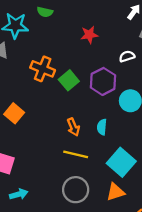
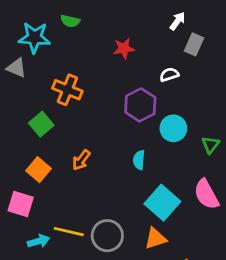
green square: (69, 80) -> (41, 124), moved
orange square: (14, 113) -> (39, 170), moved
orange arrow: (73, 127) -> (81, 160), moved, turned 60
yellow line: (76, 154) -> (69, 232), moved

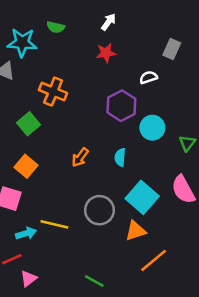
white arrow: (177, 21) -> (109, 22), moved
orange arrow: (81, 160) -> (80, 157), moved
gray circle: (107, 236) -> (99, 210), moved

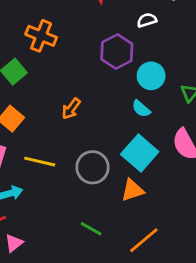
cyan semicircle: (120, 157) -> (141, 109), moved, turned -54
yellow line: (54, 224) -> (40, 162), moved
orange line: (154, 260) -> (144, 240), moved
green line: (94, 281) -> (91, 229), moved

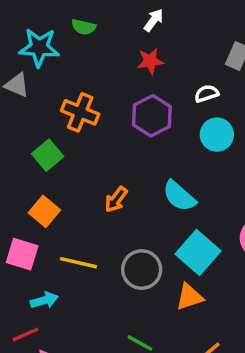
purple hexagon: (117, 52) -> (152, 116), moved
cyan circle: (151, 76) -> (217, 135), moved
cyan semicircle: (141, 109) -> (179, 196), moved, size x1.5

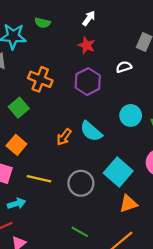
red star: (150, 61) -> (87, 45), turned 30
cyan circle: (217, 135) -> (131, 115), moved
cyan semicircle: (179, 196) -> (91, 131), moved
orange triangle: (189, 297) -> (128, 204), moved

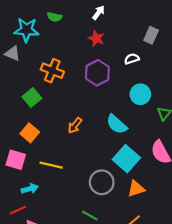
cyan circle: (131, 115) -> (140, 94), moved
cyan semicircle: (91, 131) -> (117, 124), moved
gray circle: (81, 183) -> (102, 182), moved

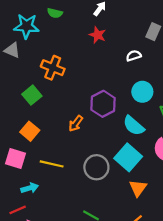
purple hexagon: (97, 73) -> (103, 104), moved
cyan semicircle: (117, 124) -> (134, 126), moved
gray circle: (102, 182) -> (96, 167), moved
orange triangle: (136, 189) -> (138, 188), turned -36

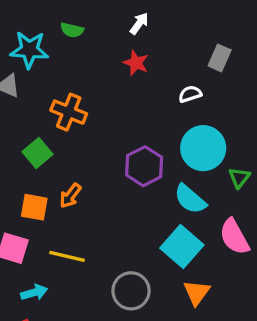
cyan circle: (142, 92) -> (203, 148), size x1.4
orange arrow: (76, 123) -> (70, 196), moved
orange square: (30, 131) -> (34, 207), turned -30
gray circle: (96, 167) -> (131, 291), moved

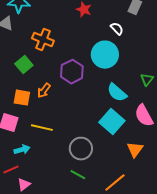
white semicircle: (190, 94) -> (117, 29), turned 64
cyan circle: (203, 148) -> (105, 55), moved
purple hexagon: (144, 166) -> (72, 72), moved
orange triangle: (197, 292) -> (135, 150), moved

